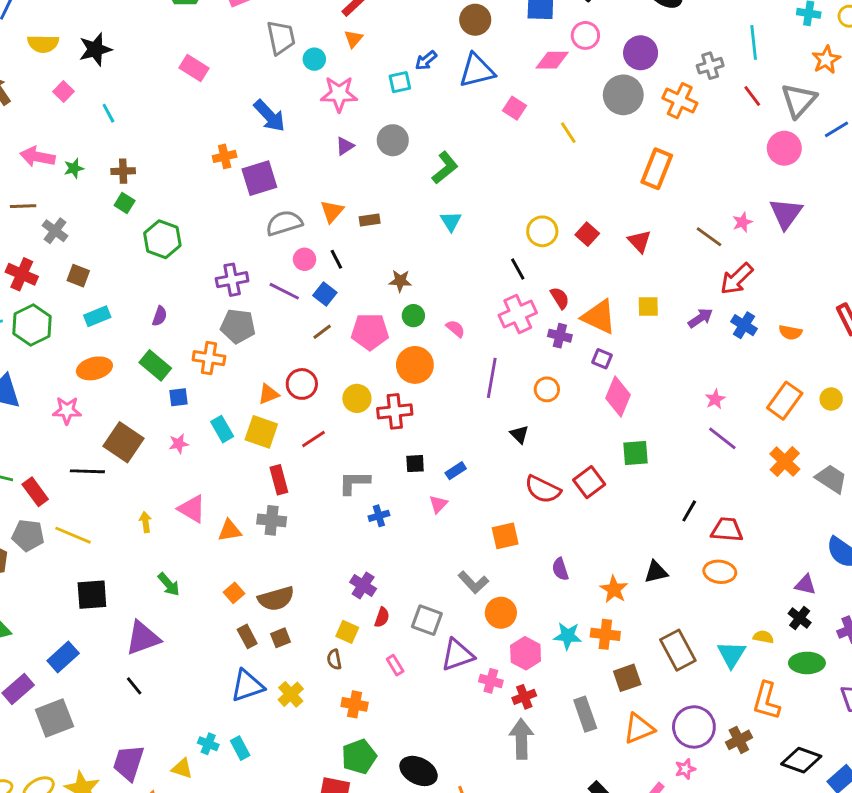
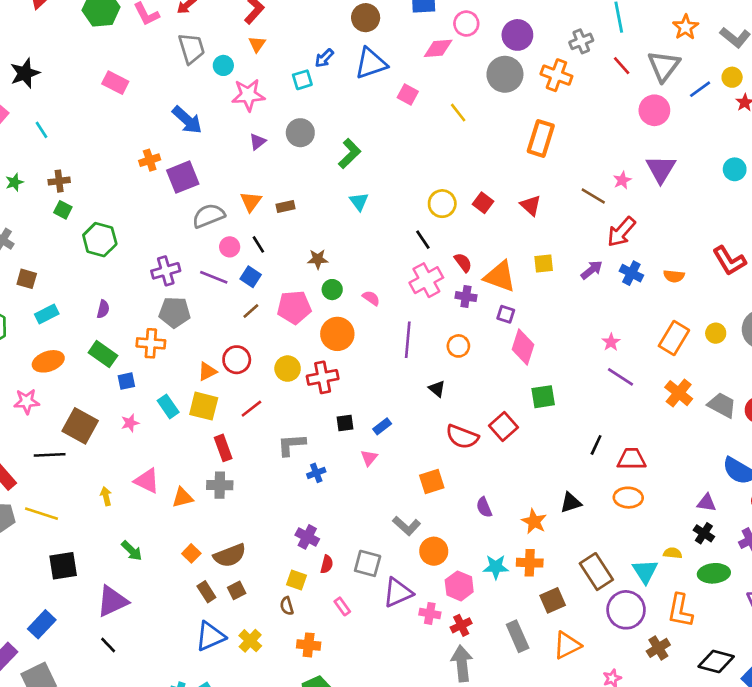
purple circle: (694, 727) -> (626, 610), moved

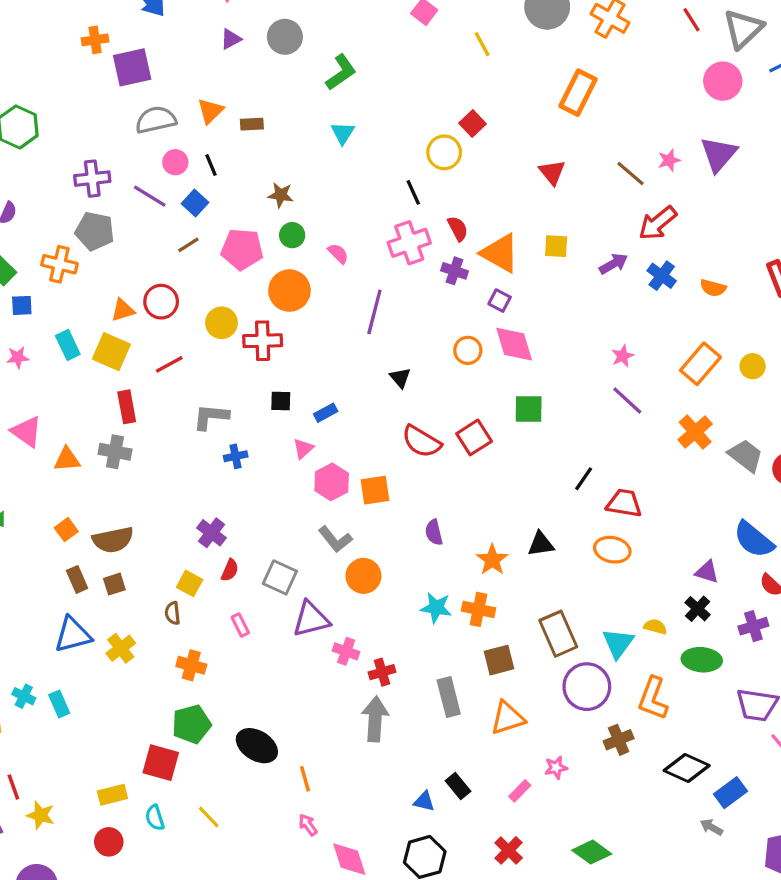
red square: (483, 203) -> (473, 124), moved
orange circle: (458, 346) -> (468, 350), moved
pink diamond: (523, 347) -> (514, 344), turned -44
pink hexagon: (459, 586) -> (332, 482), moved

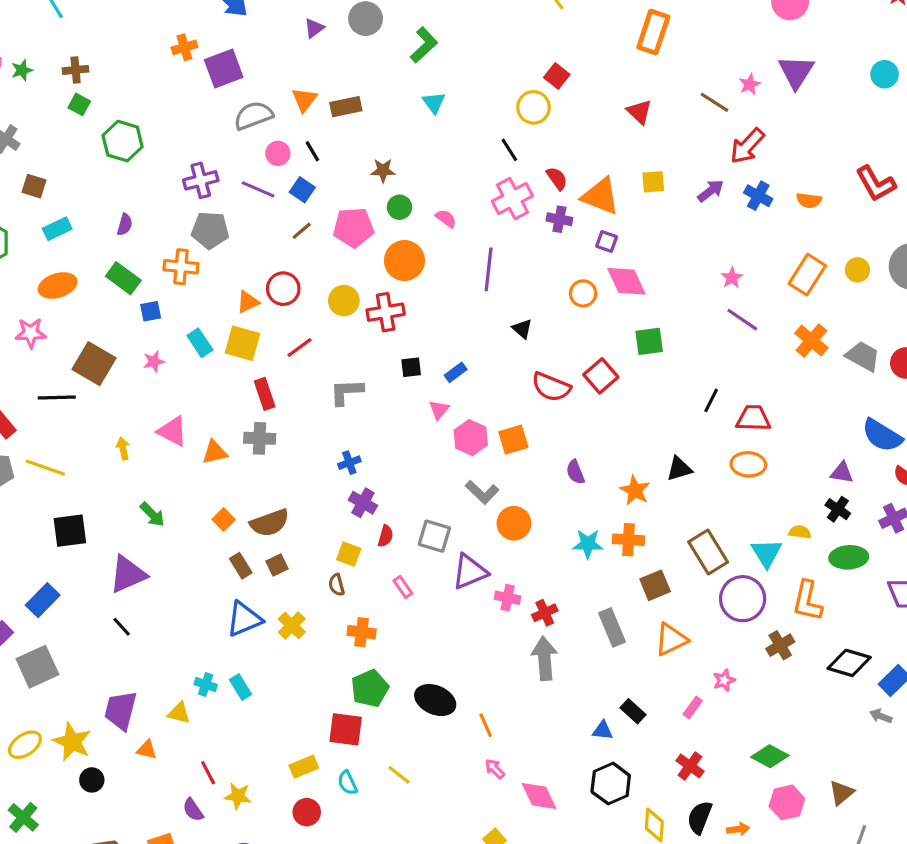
brown rectangle: (252, 124) -> (346, 107), size x1.4
blue cross: (236, 456) -> (349, 463), moved

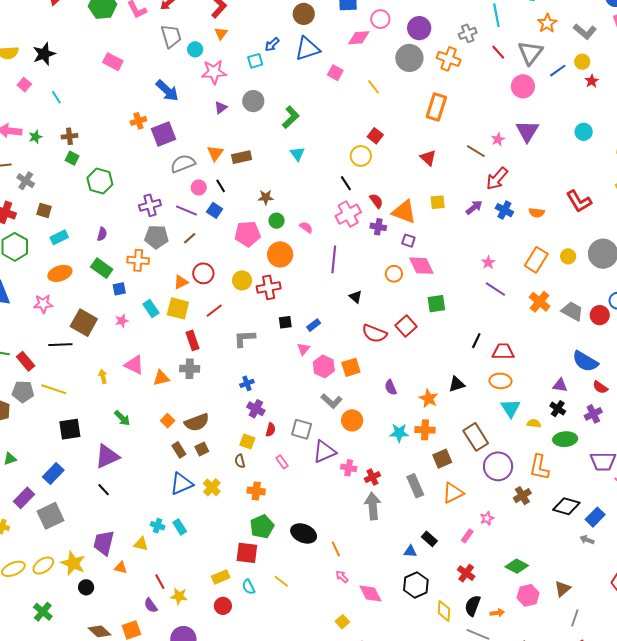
brown line: (302, 231) -> (190, 238), moved
cyan triangle: (767, 553) -> (511, 408), moved

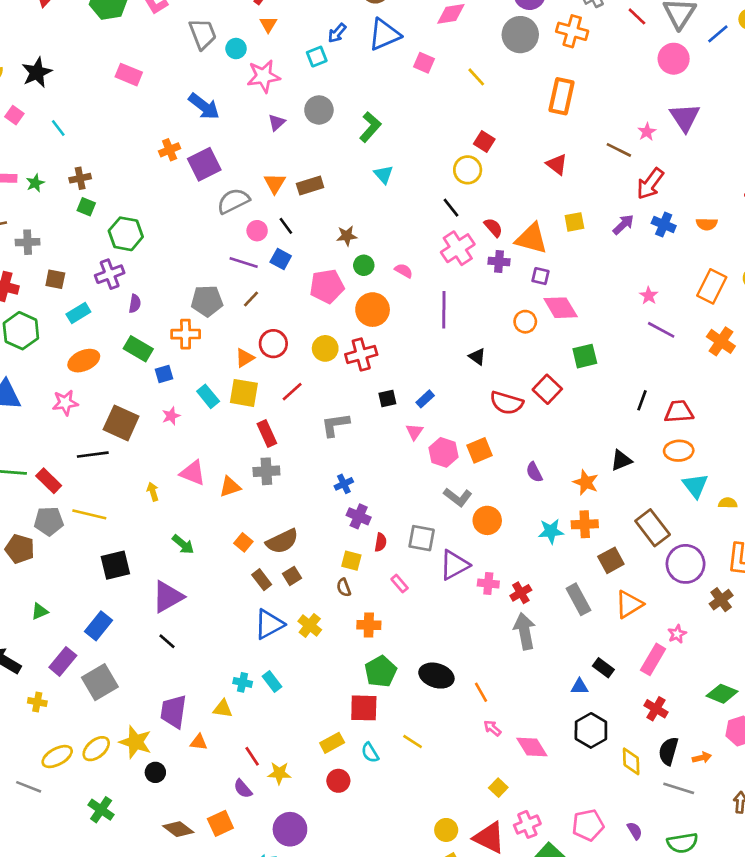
gray cross: (26, 181) -> (28, 242), turned -30
purple cross: (150, 205) -> (110, 274), moved
pink rectangle: (467, 536) -> (653, 659), size x1.6

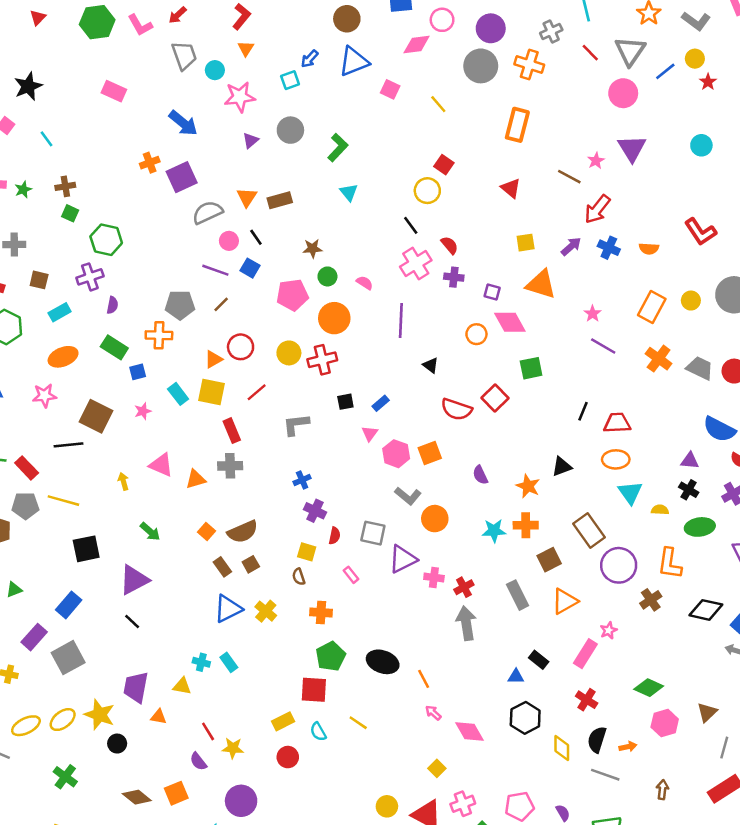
orange triangle: (532, 239) -> (541, 284), moved

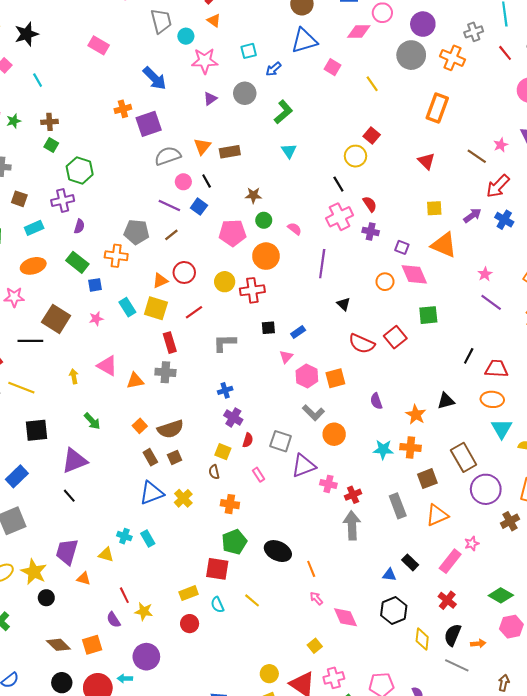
orange triangle: (246, 49) -> (214, 20), turned -32
blue arrow: (310, 59) -> (273, 69), moved

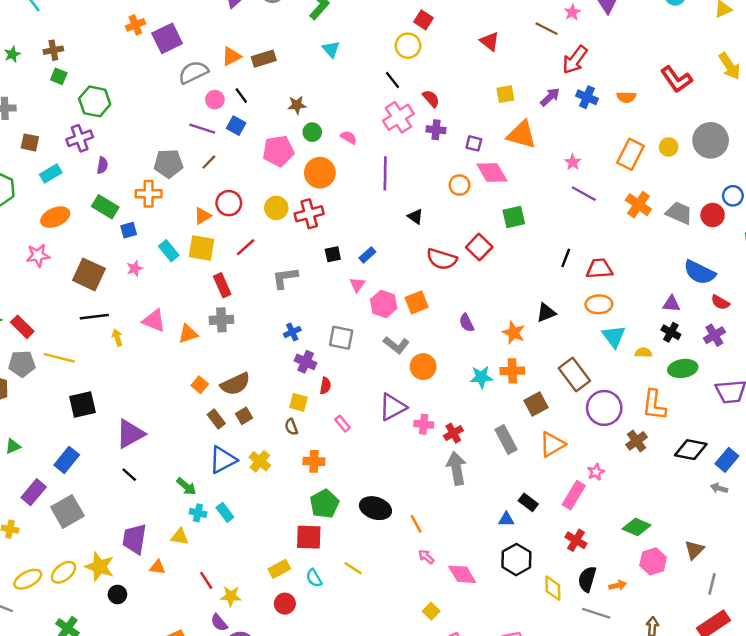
orange triangle: (202, 146) -> (231, 56), turned 30
black line: (30, 341) -> (94, 317), moved
green arrow: (92, 421) -> (186, 486), moved
gray square: (281, 441) -> (341, 338), moved
purple semicircle: (113, 620) -> (219, 623), moved

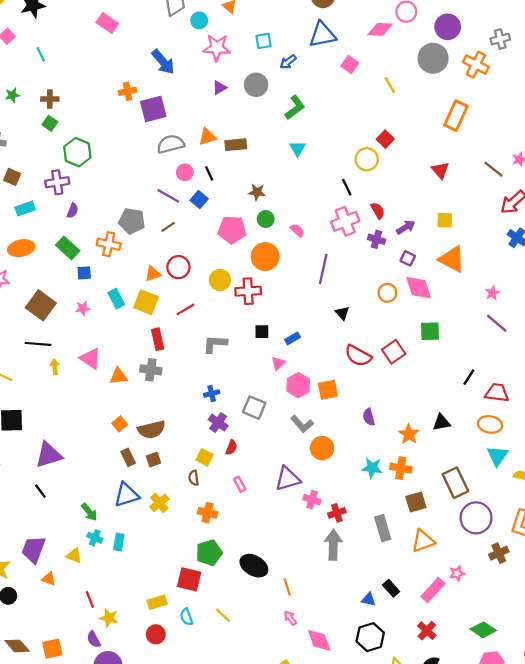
purple arrow: (550, 97) -> (406, 227), moved
cyan rectangle: (225, 512) -> (119, 542), turned 35

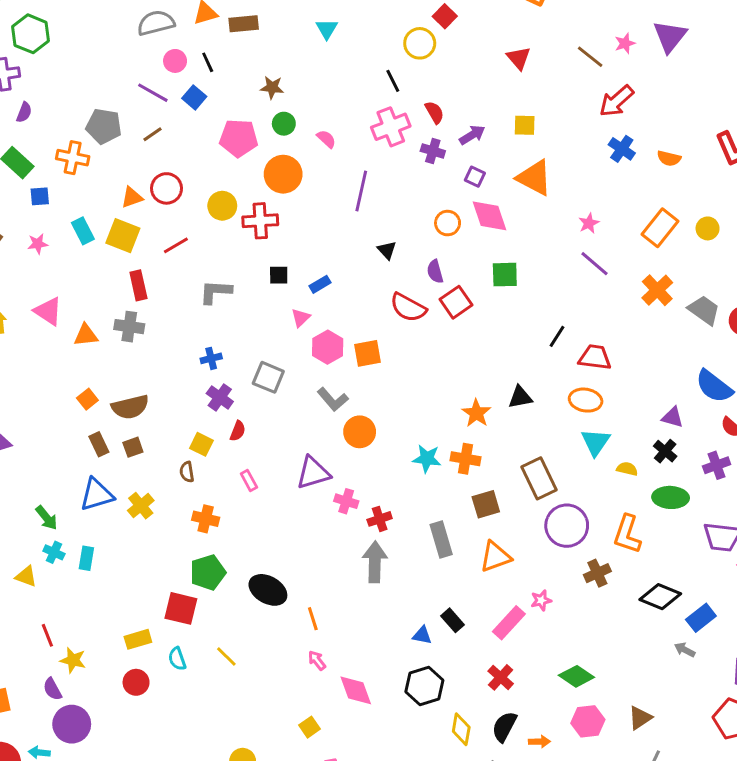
purple semicircle: (369, 417) -> (435, 272), moved

